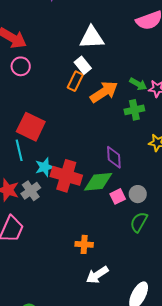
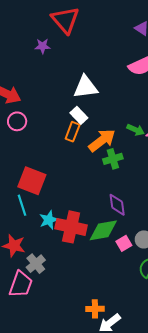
green cross: (134, 110) -> (113, 159), moved
gray cross: (31, 191) -> (36, 264), moved
orange cross: (84, 244) -> (95, 309), moved

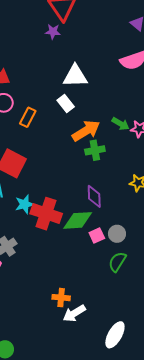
purple star: (43, 46) -> (53, 32), moved
orange rectangle: (73, 132) -> (28, 117), moved

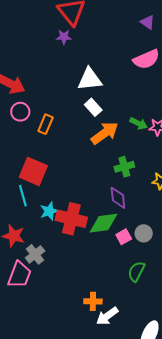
white rectangle: (66, 103) -> (93, 107), moved
green cross: (95, 150) -> (124, 167), moved
green semicircle: (117, 262) -> (136, 272), moved

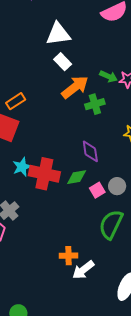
orange rectangle: (46, 124) -> (16, 101), moved, turned 36
green cross: (124, 167) -> (95, 104), moved
green diamond: (103, 223) -> (77, 177), size x0.7
green semicircle: (136, 272) -> (111, 224), size x1.4

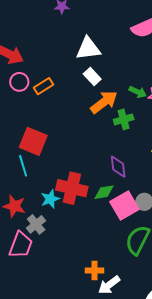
orange rectangle: (16, 101) -> (43, 86), moved
cyan star: (22, 167) -> (50, 199), moved
pink square: (97, 190) -> (124, 205), size x1.8

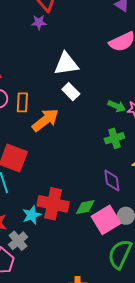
orange rectangle: (43, 86) -> (22, 102), turned -54
orange arrow: (104, 102) -> (45, 120), moved
green cross: (124, 119) -> (114, 138), moved
purple diamond: (118, 167) -> (112, 180), moved

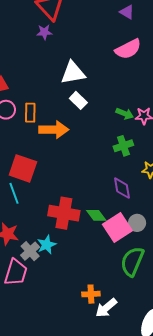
orange arrow: (45, 120) -> (54, 130), turned 40
green diamond: (85, 207) -> (96, 215), turned 65
cyan star: (32, 215) -> (47, 245), moved

